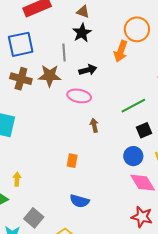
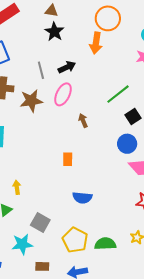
gray line: (64, 52) -> (41, 70), moved
brown star: (50, 76) -> (31, 101), moved
pink ellipse: (79, 96) -> (63, 94), turned -65

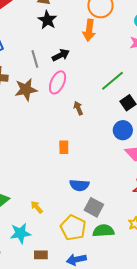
yellow arrow: (17, 187) -> (37, 207), moved, turned -32
gray square: (40, 222) -> (94, 207), moved

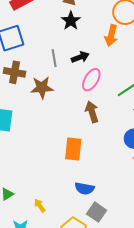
pink ellipse: (58, 82) -> (91, 80), moved
brown arrow: (78, 108) -> (92, 112), size x1.5
orange rectangle: (64, 147) -> (73, 149), size x1.6

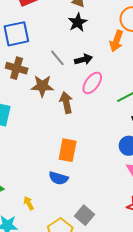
gray line: (54, 58) -> (57, 58), turned -36
brown arrow: (92, 112) -> (66, 102), moved
blue semicircle: (85, 189) -> (58, 178), moved

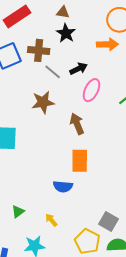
orange arrow: (116, 41) -> (107, 44), turned -100
brown cross: (17, 68) -> (39, 50), moved
brown arrow: (66, 102) -> (77, 124), moved
blue semicircle: (58, 178) -> (63, 187), moved

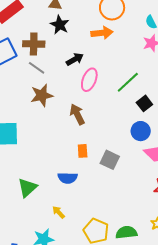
gray line: (53, 72) -> (37, 68), moved
orange rectangle: (80, 161) -> (83, 151), size x0.6
green triangle: (18, 212) -> (27, 188), moved, size x1.5
gray square: (108, 221) -> (110, 160), moved

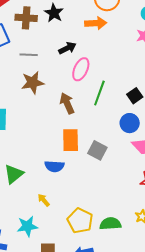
brown cross: (34, 44) -> (26, 18), moved
gray line: (37, 68) -> (29, 55), turned -36
green line: (128, 82) -> (99, 93), moved, turned -30
orange rectangle: (83, 151) -> (71, 140), size x1.6

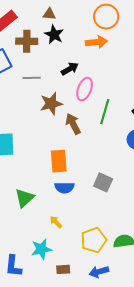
brown star: (33, 83) -> (51, 104), moved
orange rectangle: (71, 140) -> (59, 161), moved
gray square: (97, 150) -> (103, 182), moved
yellow pentagon: (80, 221) -> (94, 240), turned 30

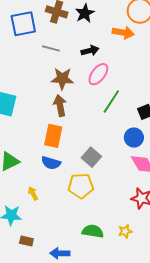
brown arrow: (73, 124) -> (60, 106), moved
gray square: (103, 182) -> (91, 157), moved
yellow pentagon: (94, 240) -> (81, 186), moved

